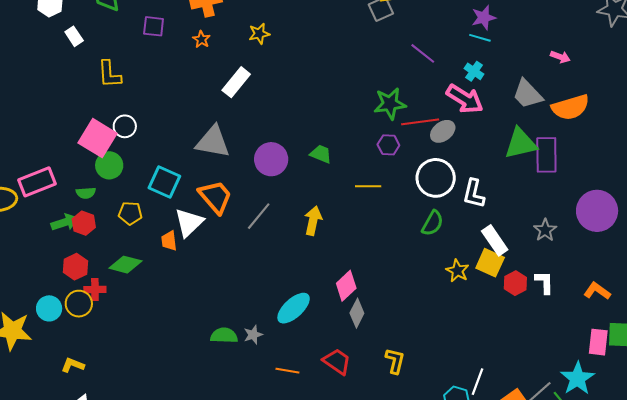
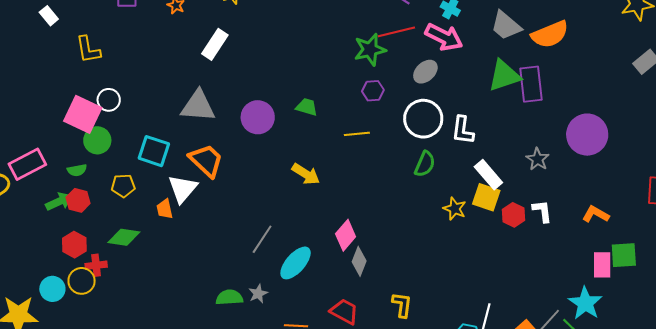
red line: (420, 122) -> (396, 32), moved
gray line: (259, 216) -> (262, 239), moved
yellow arrow: (313, 221) -> (306, 174), turned 116

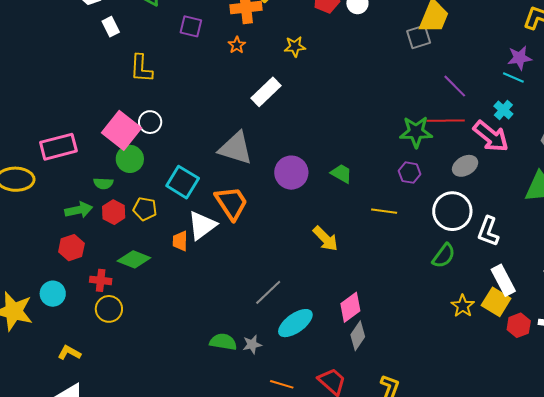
pink rectangle: (27, 164) -> (58, 147), moved
red hexagon: (78, 200) -> (114, 212), moved
red hexagon: (74, 245) -> (71, 248), moved
yellow circle: (82, 281) -> (109, 309), moved

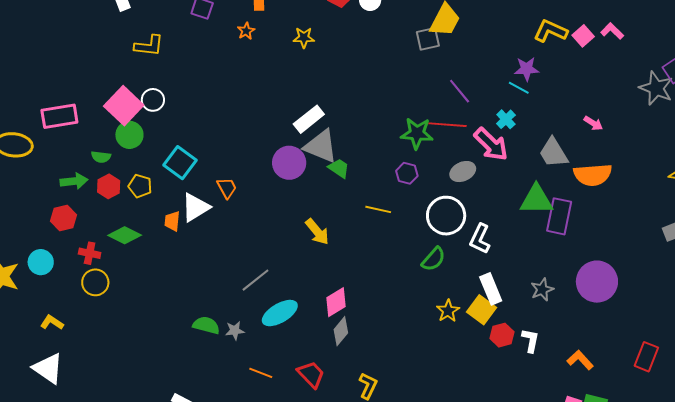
yellow L-shape: (141, 68) -> (149, 46), turned -92
white rectangle: (266, 92) -> (309, 119), moved
gray triangle: (236, 148) -> (321, 146), moved
orange trapezoid: (231, 203) -> (227, 188), size x0.6

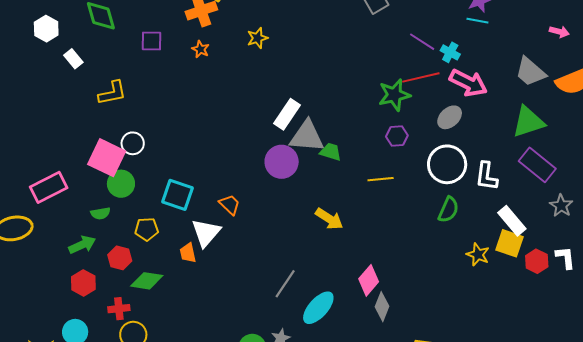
cyan cross: (506, 119) -> (450, 52), moved
red hexagon: (109, 186) -> (120, 258), moved
purple rectangle: (559, 216) -> (537, 165), moved, turned -45

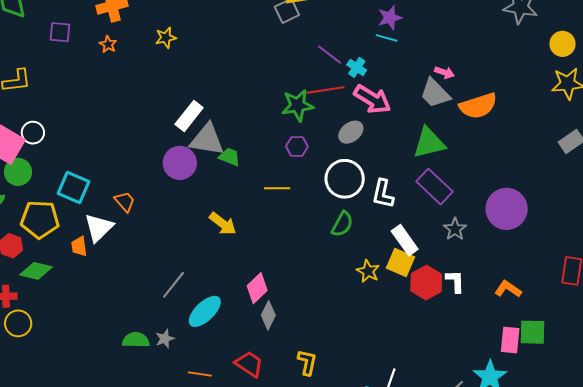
pink arrow: (559, 32) -> (444, 72), moved
yellow pentagon: (147, 229) -> (40, 219), size x1.6
red hexagon: (537, 261) -> (426, 283), size x1.4

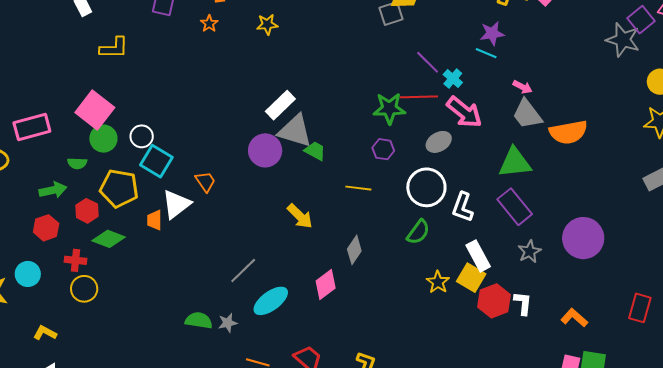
pink arrow: (444, 72) -> (522, 87), moved
white circle: (33, 133) -> (142, 136), moved
gray diamond: (268, 315) -> (354, 250), moved

